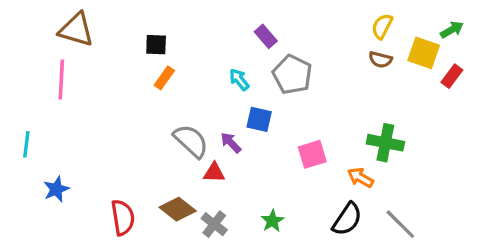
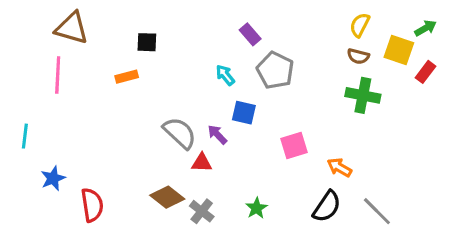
orange rectangle: (164, 78) -> (127, 77), moved, turned 40
green cross: (385, 143) -> (363, 95), moved
red semicircle: (123, 217) -> (92, 205), moved

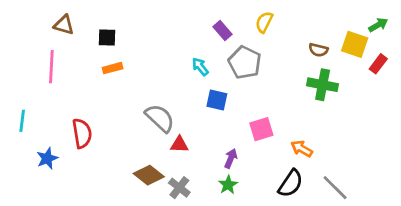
yellow semicircle: (360, 25) -> (264, 22), moved
brown triangle: (72, 28) -> (64, 25), size x0.7
black square: (147, 42) -> (107, 37), moved
purple arrow: (217, 135) -> (231, 158), moved, turned 66
red semicircle: (92, 205) -> (82, 133), moved

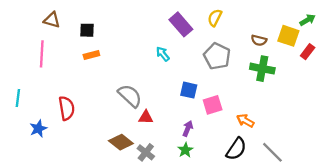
purple rectangle: (222, 30) -> (181, 24), size x1.5
gray pentagon: (245, 62) -> (217, 56), moved
blue square: (217, 100) -> (189, 90), moved

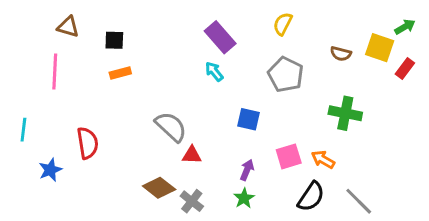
purple rectangle: (181, 24) -> (220, 37), moved
green cross: (262, 69) -> (345, 113), moved
pink square: (213, 105) -> (289, 156), moved

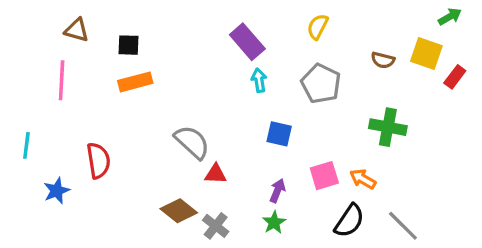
green arrow: (405, 27) -> (450, 17), moved
cyan arrow: (214, 72) -> (259, 80), moved, turned 30
orange rectangle: (120, 73) -> (135, 82), size x1.4

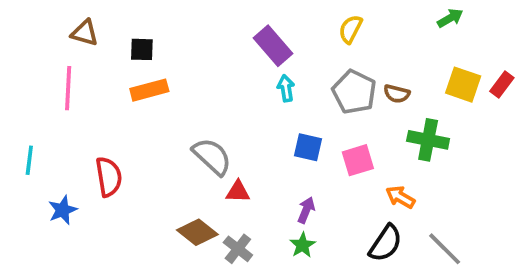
green arrow: (450, 17) -> (450, 18), moved
yellow square: (426, 53) -> (463, 85), moved
brown semicircle: (383, 60) -> (397, 94), moved
pink square: (324, 176) -> (358, 160), moved

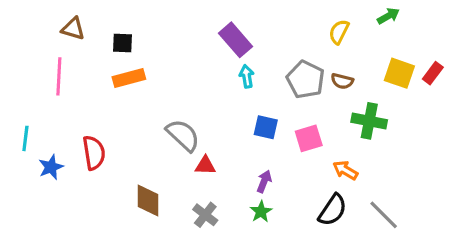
yellow semicircle: (351, 29) -> (339, 32), moved
blue star: (63, 210) -> (51, 167), moved
brown diamond: (197, 232) -> (148, 200), moved, turned 52

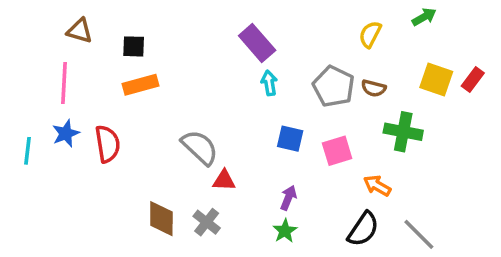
red semicircle: (94, 153) -> (107, 144), moved
blue star: (51, 167) -> (66, 133), moved
gray cross: (205, 215) -> (207, 222), moved

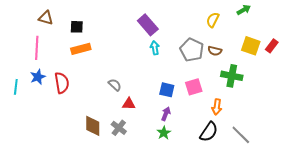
blue square: (290, 139) -> (167, 90), moved
gray semicircle: (200, 147) -> (115, 85), size x0.6
orange arrow: (377, 186) -> (217, 107), turned -112

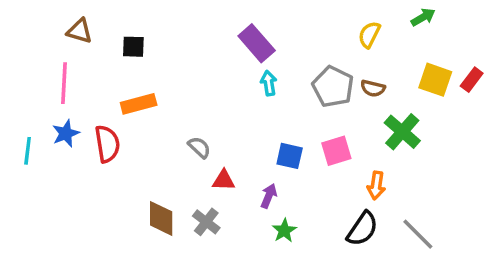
orange rectangle: (81, 49) -> (139, 104), moved
green cross: (232, 76) -> (402, 132), turned 30
purple arrow: (166, 114) -> (269, 196), moved

